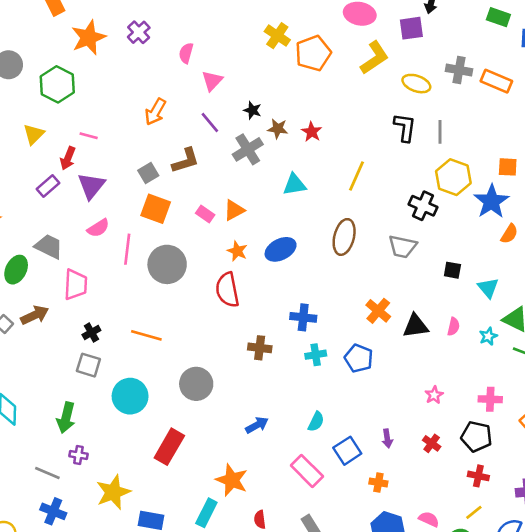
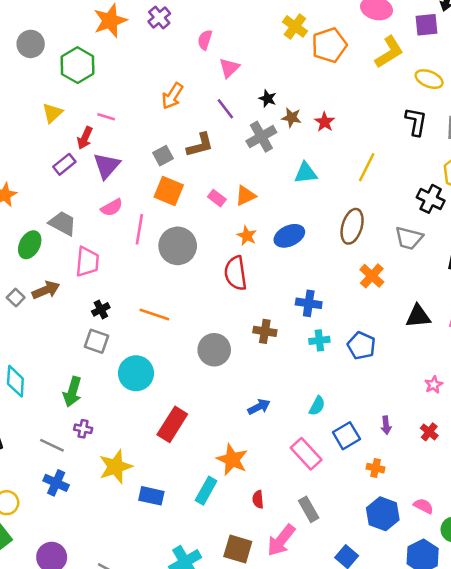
orange cross: (378, 311) -> (372, 276), moved
gray circle: (196, 384) -> (214, 350), moved

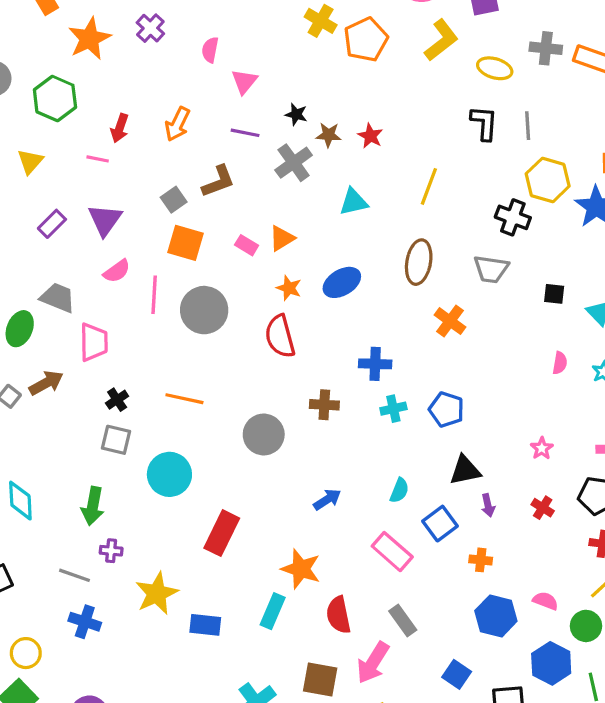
purple line: (225, 109) -> (245, 133), turned -35
red arrow: (85, 138) -> (120, 128), moved
black triangle: (418, 316) -> (465, 470), moved
red semicircle: (258, 499) -> (338, 615), size x1.6

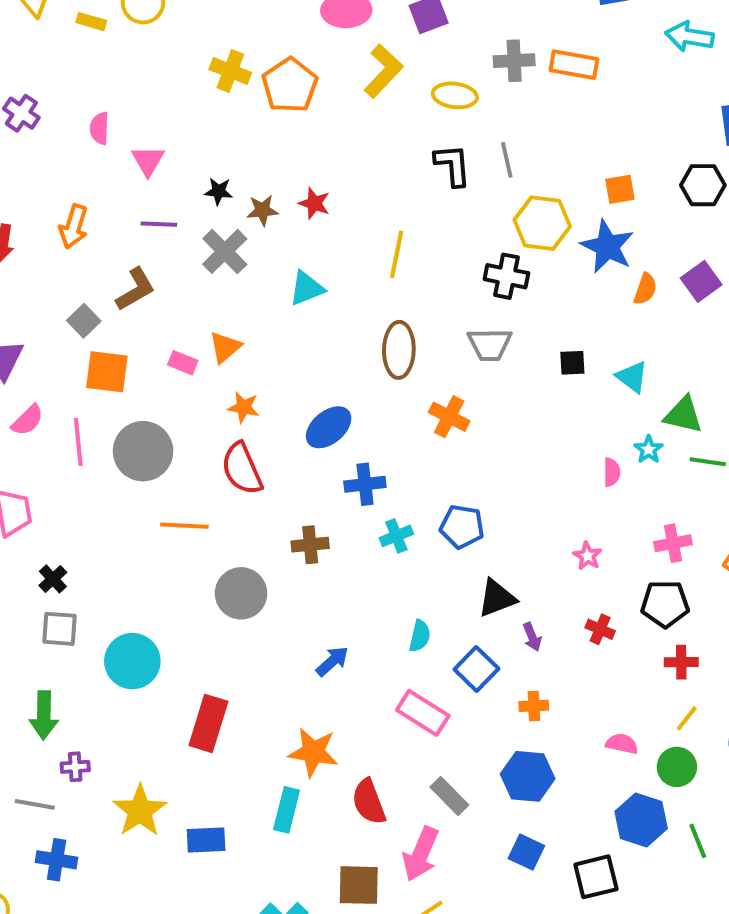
blue ellipse: (342, 282) -> (329, 427), moved
pink semicircle: (560, 363) -> (612, 472), moved
orange line: (184, 399) -> (184, 526), moved
blue hexagon: (496, 616) -> (528, 776), moved

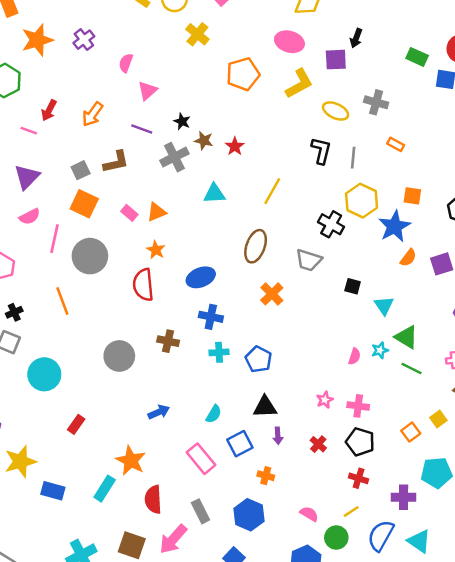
orange rectangle: (574, 65) -> (396, 144), moved, size x0.6
yellow cross: (230, 71) -> (197, 34), moved
orange line: (184, 526) -> (62, 301), moved, turned 48
pink cross: (673, 543) -> (358, 406), moved
red rectangle: (208, 723) -> (76, 424), size x0.6

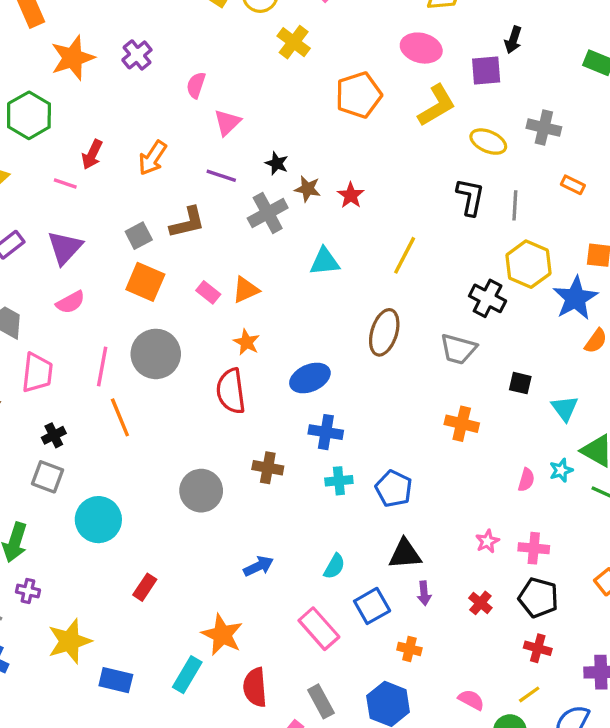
pink line: (55, 239) -> (102, 366), moved
orange cross: (272, 294) -> (462, 424), moved, turned -30

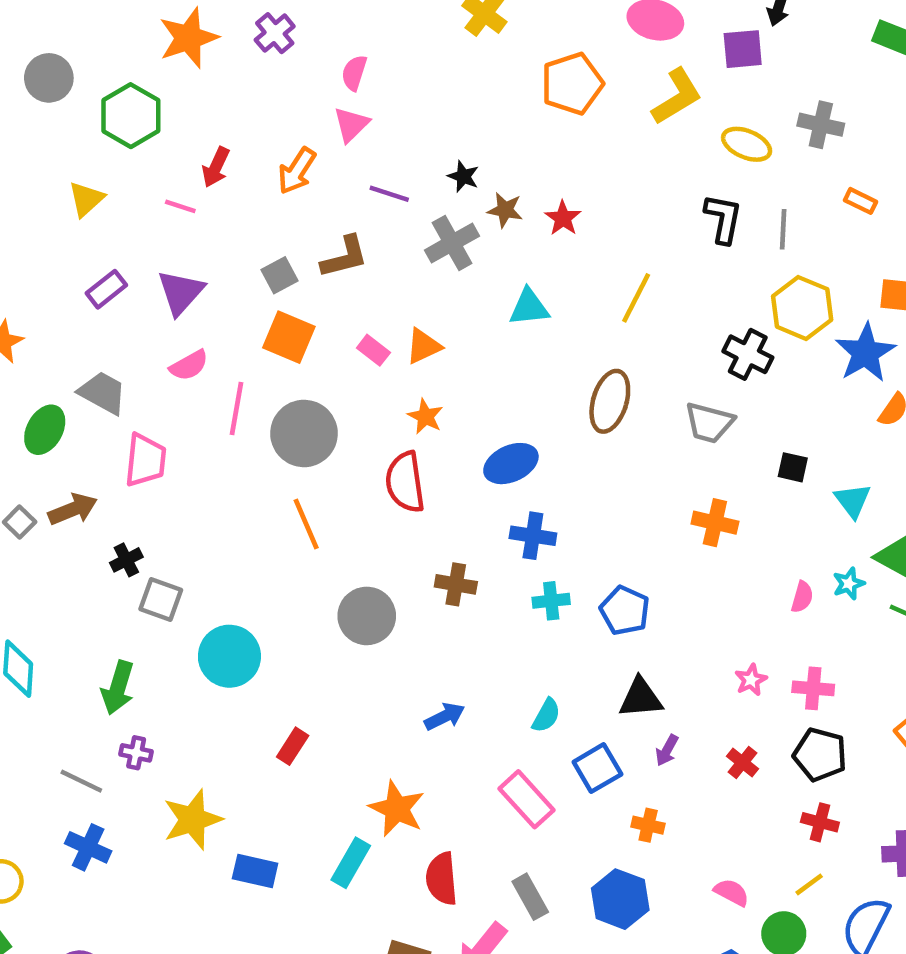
pink triangle: (227, 122) -> (351, 124), moved
pink line: (102, 366) -> (237, 409), moved
orange line: (120, 417) -> (306, 524), moved
black cross: (54, 435) -> (126, 560), moved
purple arrow: (424, 593) -> (667, 750), turned 35

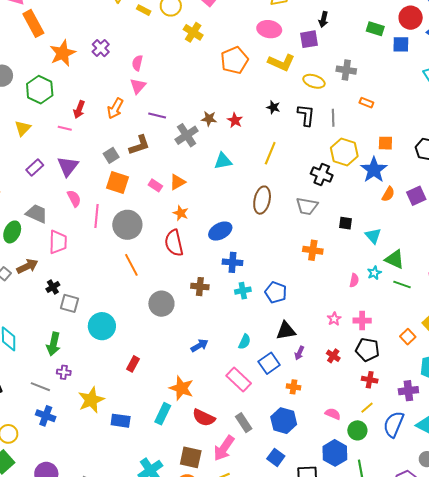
yellow L-shape: (677, 97) -> (281, 62), turned 60
black star: (463, 176) -> (273, 107), moved
pink semicircle: (189, 365) -> (74, 198), turned -84
red semicircle: (442, 879) -> (204, 418), turned -55

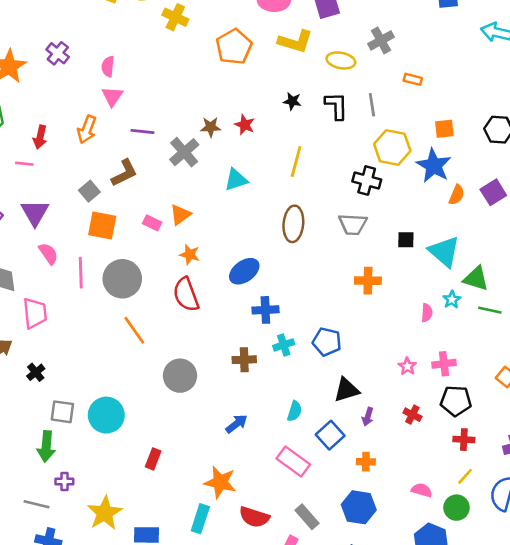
gray cross: (346, 70) -> (381, 40), turned -30
cyan triangle: (373, 236) -> (444, 252), size x1.5
brown cross: (200, 287) -> (244, 360), moved
gray square: (69, 303) -> (62, 412), moved

